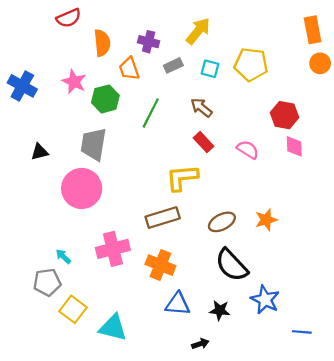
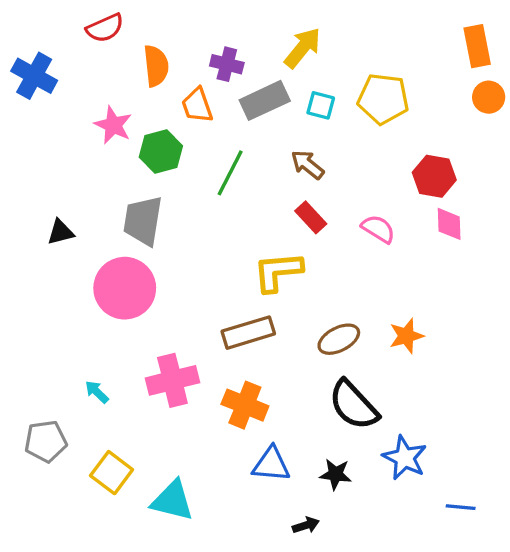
gray rectangle: (173, 65) -> (265, 100), size x1.6
blue cross: (22, 86) -> (34, 76), moved
gray pentagon: (47, 282) -> (46, 441), moved

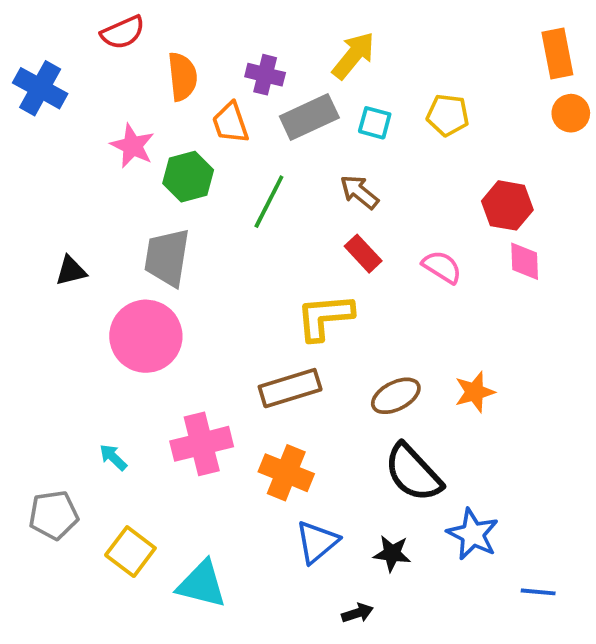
yellow pentagon: (383, 99) -> (448, 115), size x0.7
blue triangle: (271, 464) -> (317, 542), turned -45

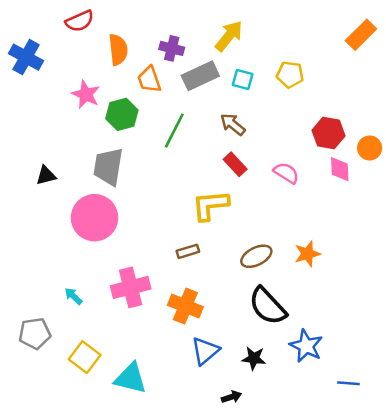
orange rectangle: (557, 54) -> (361, 35), turned 56
orange circle: (571, 113) -> (370, 148), moved
brown rectangle: (290, 388) -> (188, 251), size x0.6

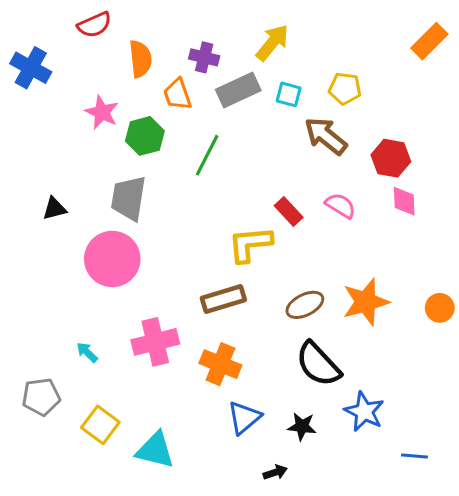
brown arrow: (233, 124) -> (326, 136), moved, size x1.4
orange circle: (370, 148) -> (440, 308), moved
red rectangle: (235, 164) -> (289, 212), moved
brown rectangle: (188, 251) -> (223, 299), size x1.6
orange star: (307, 254) -> (366, 302), size x1.5

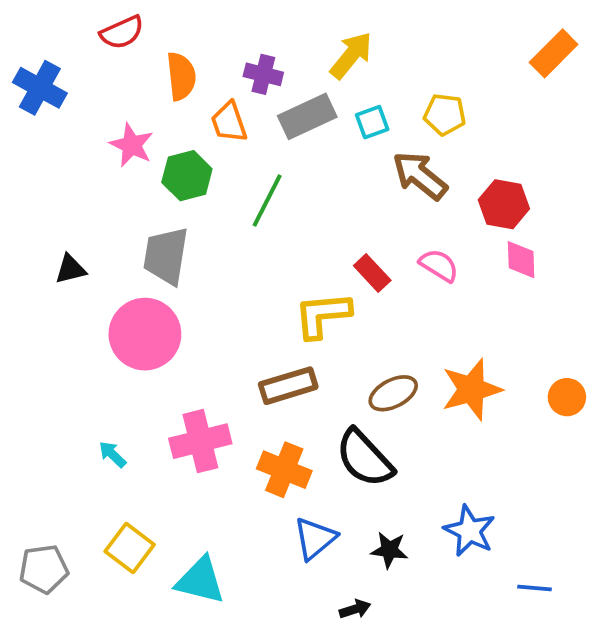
cyan square: (289, 94) -> (372, 122), turned -35
black semicircle: (318, 364) -> (365, 458), moved
gray pentagon: (41, 397) -> (44, 569), moved

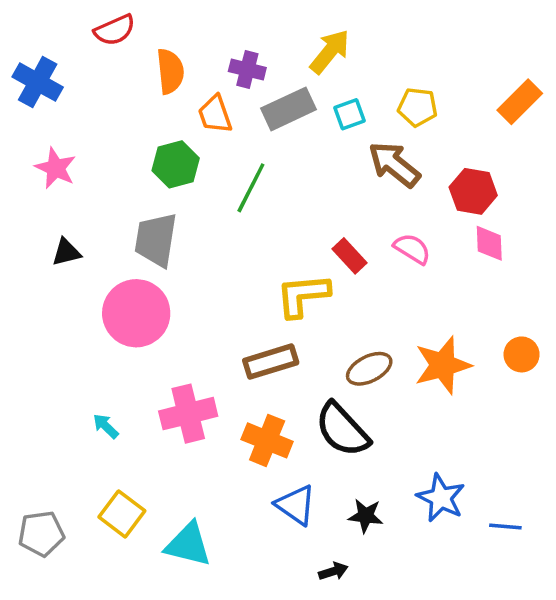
orange rectangle: (554, 53) -> (520, 102), moved
pink star: (132, 145) -> (56, 168), moved
orange circle: (567, 397) -> (522, 354), moved
blue triangle: (315, 538) -> (296, 505), turned -45
blue line: (534, 588) -> (505, 526), moved

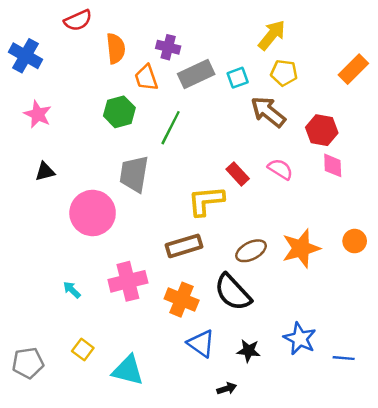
yellow arrow: (330, 52) -> (272, 35), moved
gray trapezoid: (156, 240) -> (134, 174), moved
yellow square: (122, 514) -> (83, 350), size x0.7

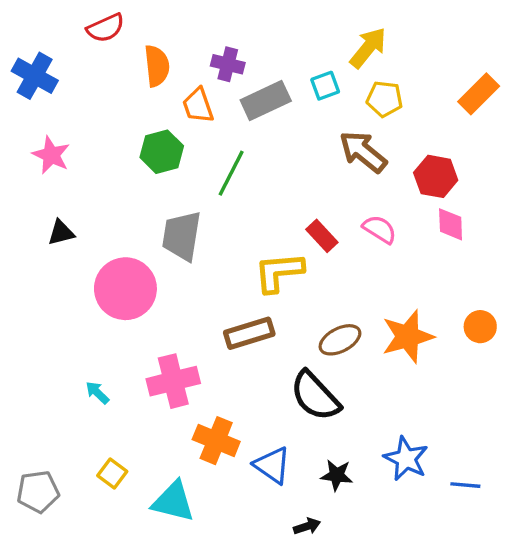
cyan square: (238, 78) -> (325, 86), moved
orange cross: (182, 300) -> (216, 441), moved

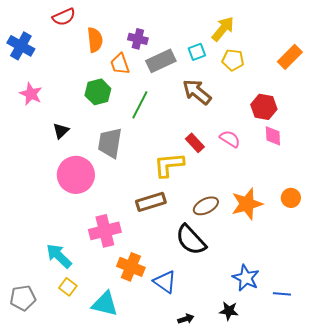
brown arrow: (363, 152) -> (197, 92), moved
black triangle: (61, 233) -> (61, 131), moved, turned -30
cyan arrow: (97, 393) -> (59, 256), moved, size x1.8
black star: (337, 475) -> (229, 311), moved

